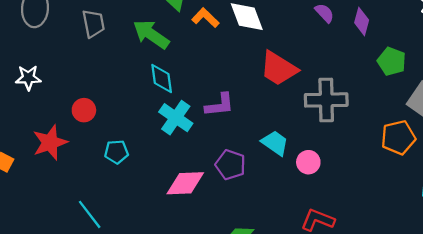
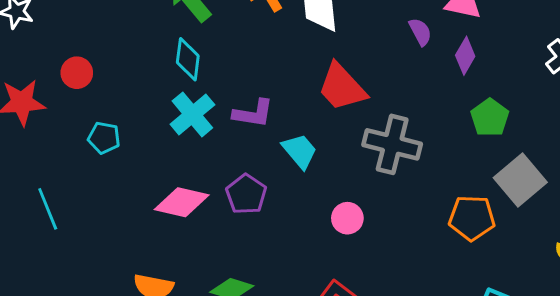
cyan trapezoid: (275, 143) -> (300, 151), moved

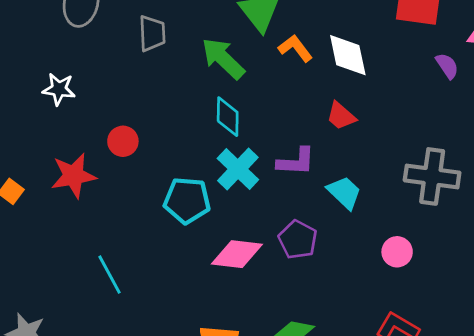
red trapezoid: (342, 87) -> (341, 116), moved, size x0.6
cyan pentagon: (104, 138) -> (187, 200), moved, size x1.5

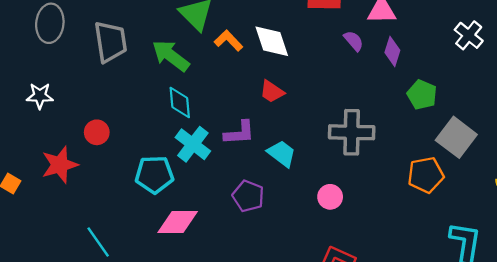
gray trapezoid: (152, 33) -> (111, 42), size x1.4
pink diamond: (237, 254) -> (178, 222), moved

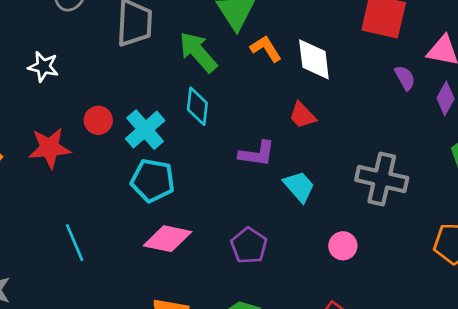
cyan cross: (193, 144) -> (145, 130), moved
purple pentagon: (248, 196) -> (249, 246), moved

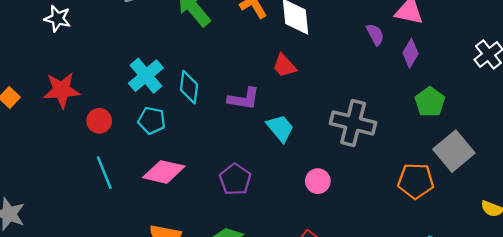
cyan diamond: (197, 106) -> (189, 87), moved
red circle: (98, 120) -> (99, 121), moved
cyan pentagon: (153, 181) -> (152, 121), size x0.7
cyan line: (75, 243) -> (104, 173), moved

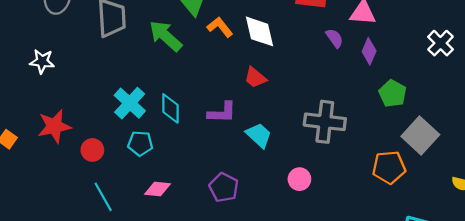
pink diamond: (164, 172) -> (157, 189), size x0.7

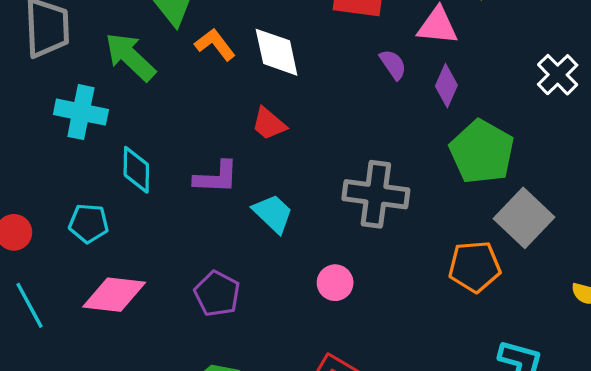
green pentagon: (393, 93) -> (482, 152), size x1.5
cyan cross: (130, 103) -> (81, 112), moved, turned -32
pink diamond: (157, 189) -> (114, 295), size x1.5

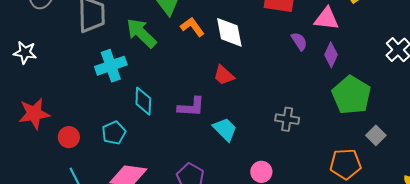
cyan cross: (81, 112) -> (111, 66), turned -32
gray cross: (376, 194) -> (287, 119), size x0.6
gray square: (524, 218) -> (376, 135), size x0.6
cyan pentagon: (89, 223) -> (114, 133), turned -30

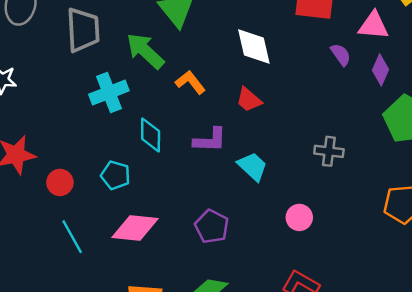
orange L-shape: (192, 27) -> (190, 82), moved
cyan pentagon: (114, 133) -> (115, 175), turned -30

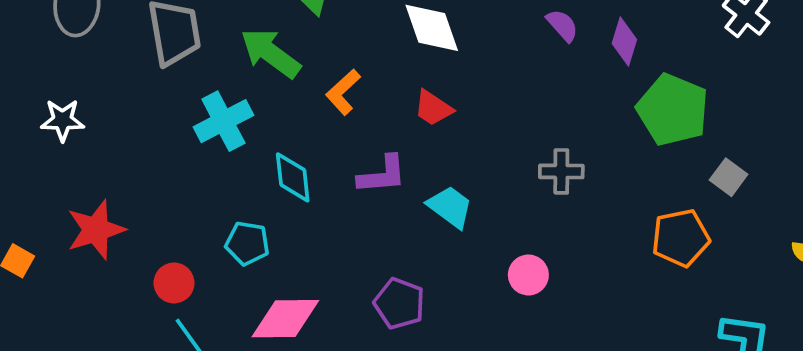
orange L-shape: (190, 82) -> (343, 92), turned -88
red circle: (60, 182) -> (174, 283), moved

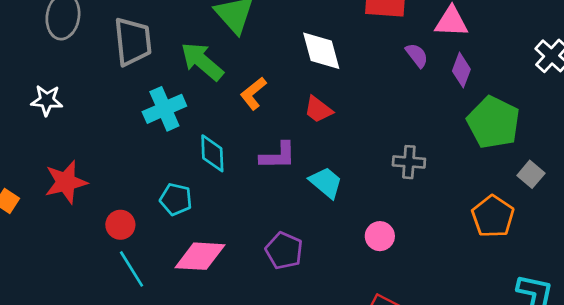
orange pentagon: (681, 238) -> (493, 216), turned -30

